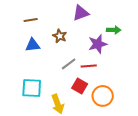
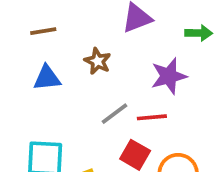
green arrow: (114, 30) -> (199, 33), moved

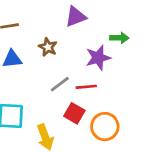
green arrow: (199, 33) -> (119, 38), moved

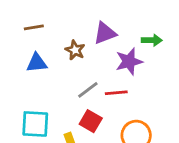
purple triangle: (76, 17) -> (105, 33), moved
red square: (74, 113) -> (91, 121), moved

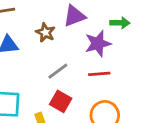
red line: (116, 93) -> (99, 74), moved

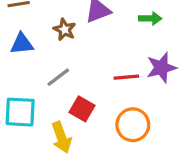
purple star: (98, 44) -> (161, 68), moved
gray line: (58, 71) -> (58, 77), moved

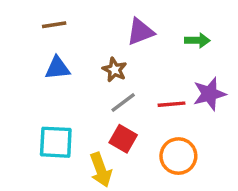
brown star: (65, 30) -> (115, 70), moved
gray line: (58, 77) -> (123, 102), moved

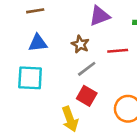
red line: (171, 104) -> (118, 51), moved
cyan square: (56, 142) -> (30, 78), moved

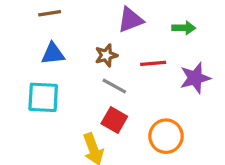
brown star: (80, 44) -> (106, 55), turned 30
gray line: (87, 69) -> (114, 86), turned 66

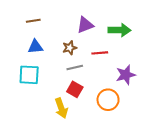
green arrow: (184, 28) -> (119, 30), size x1.5
purple star: (195, 78) -> (126, 75), moved
gray line: (114, 86) -> (75, 68), turned -42

